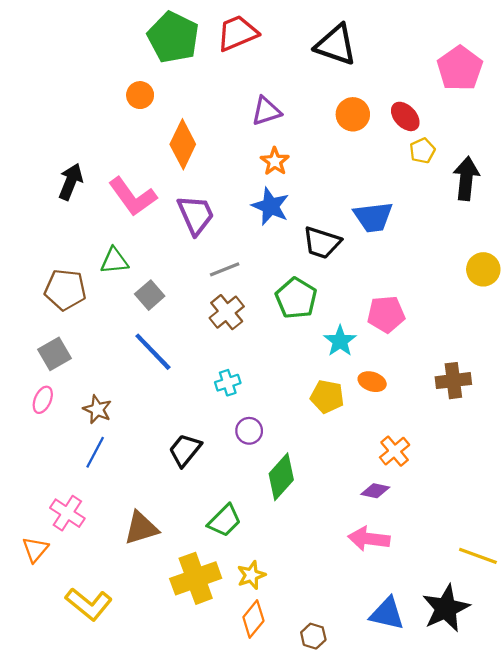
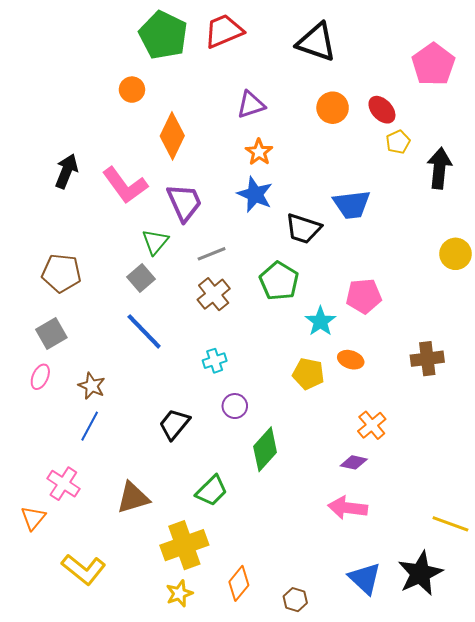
green triangle: (114, 261) -> (155, 242), moved, turned -44
yellow star: (251, 575) -> (179, 593), moved
blue triangle: (387, 614) -> (365, 578), turned 30

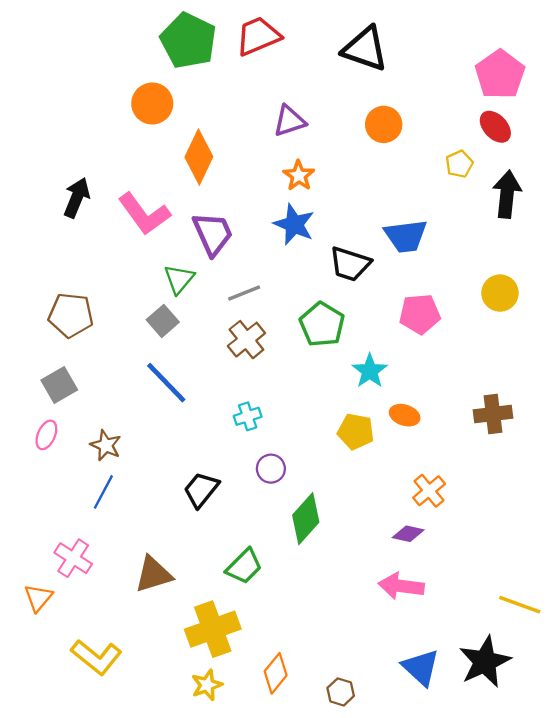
orange circle: (132, 90) -> (152, 103), size x1.4
red ellipse: (382, 110) -> (495, 127), moved
yellow circle: (456, 254) -> (500, 293), moved
pink pentagon: (364, 296) -> (420, 314), moved

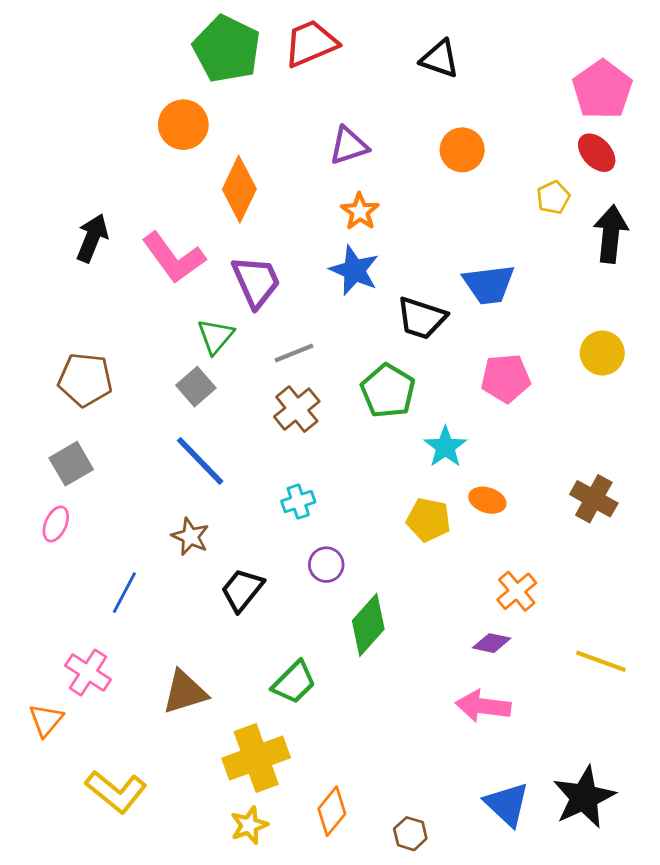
black triangle: (365, 49) -> (440, 59), size x0.7
brown cross: (493, 414) -> (594, 499), turned 36
brown star: (106, 445) -> (190, 537), moved
yellow line: (520, 605) -> (601, 661), moved

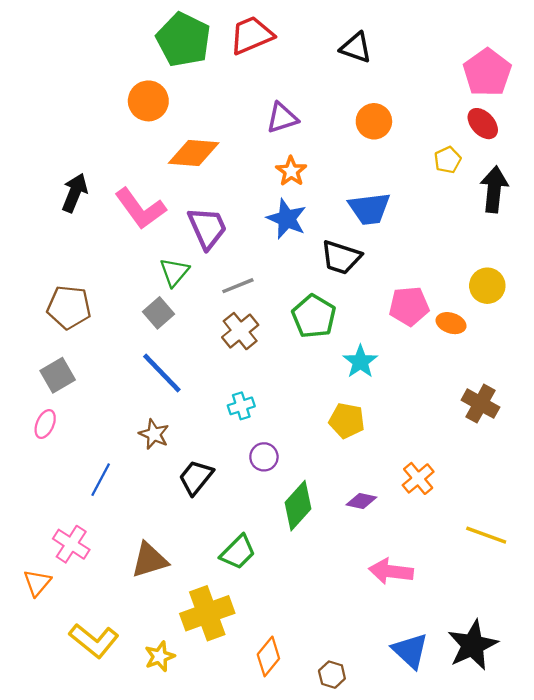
orange diamond: (239, 189) -> (194, 153), turned 69
blue trapezoid: (489, 284) -> (369, 209), moved
orange ellipse: (487, 500) -> (451, 323), moved
purple diamond: (492, 643) -> (361, 501), moved
yellow star: (249, 825) -> (160, 656), moved

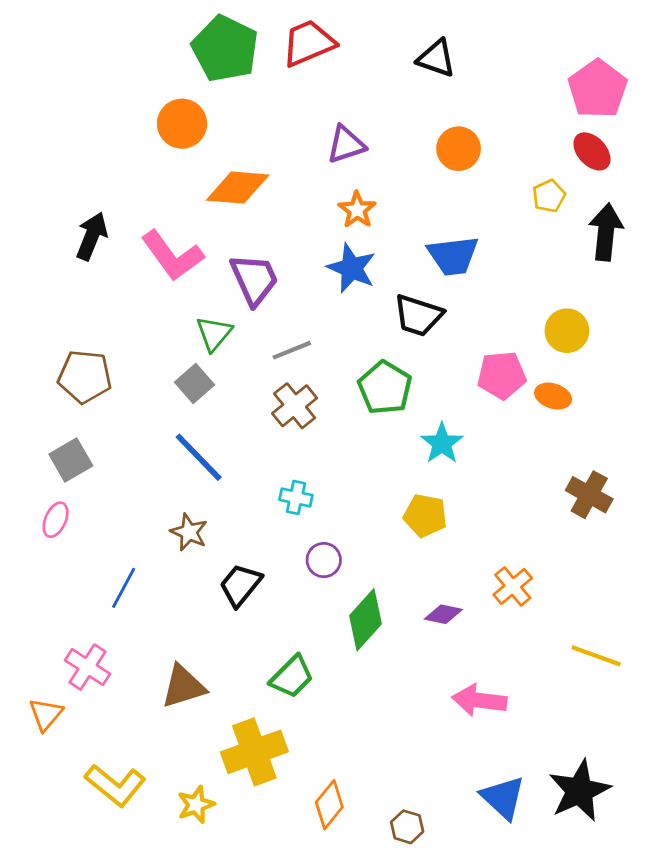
yellow circle: (487, 286) -> (567, 331), moved
cyan cross: (241, 406) -> (296, 497), turned 30

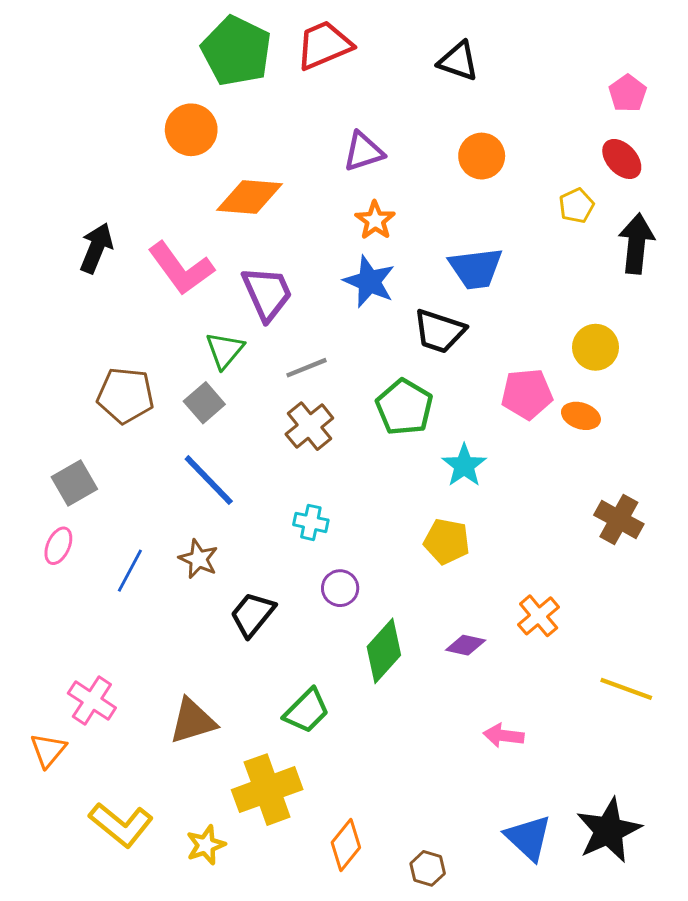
pink pentagon: (598, 89) -> (628, 93), size x0.6
brown pentagon: (85, 377) -> (125, 395), moved
blue line: (124, 588) -> (130, 571), moved
pink arrow: (479, 700) -> (504, 736), size x0.7

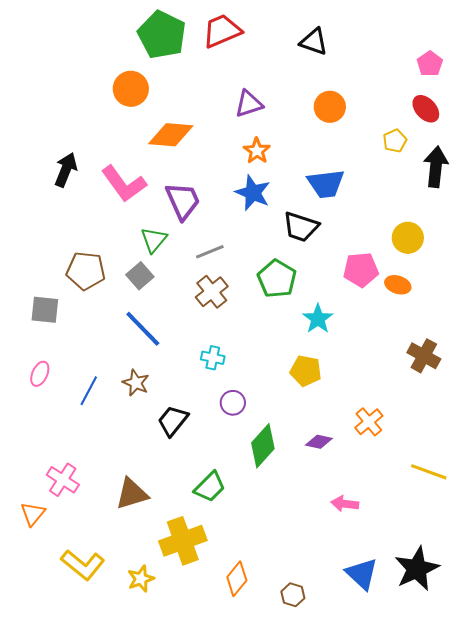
gray square: (74, 483) -> (45, 310), moved, turned 36

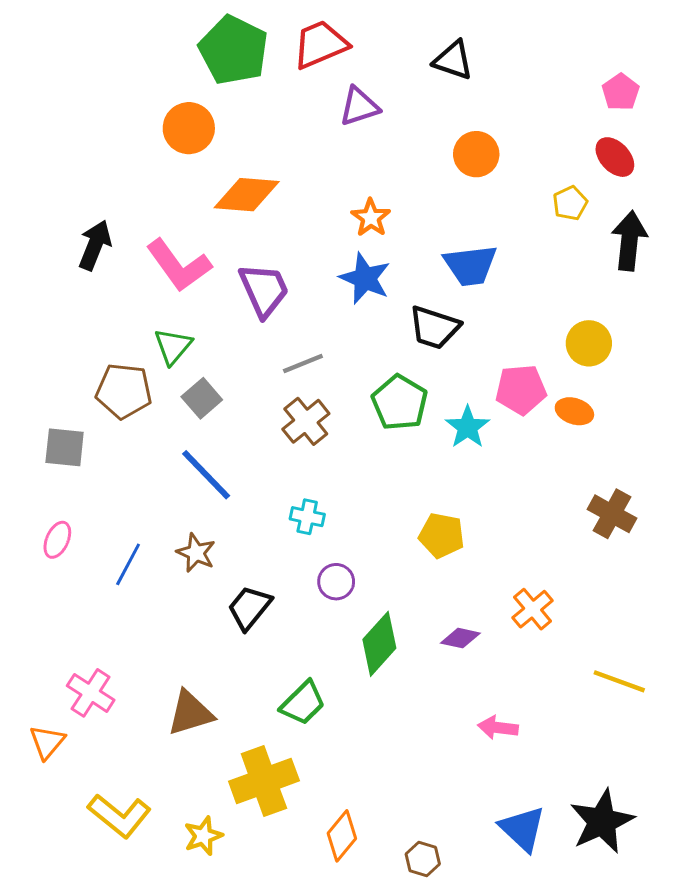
purple triangle: (249, 104) -> (359, 106), moved
green triangle: (154, 240) -> (173, 346), moved
cyan star: (318, 319) -> (468, 427), moved

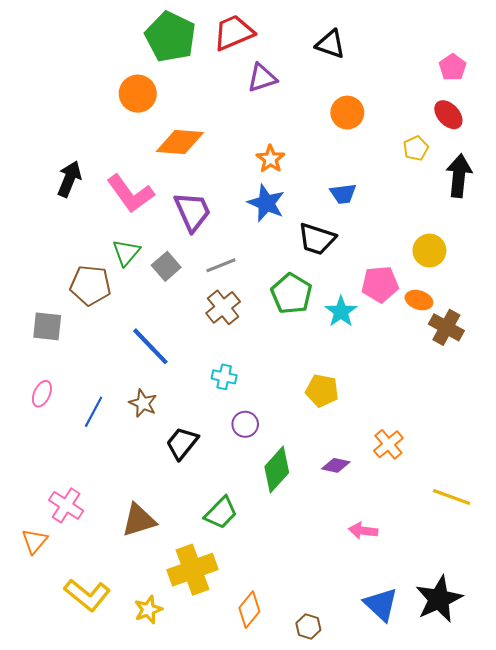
blue trapezoid: (470, 265) -> (343, 194), size x0.7
gray square: (202, 398) -> (166, 266), moved
brown cross: (612, 514) -> (446, 327), moved

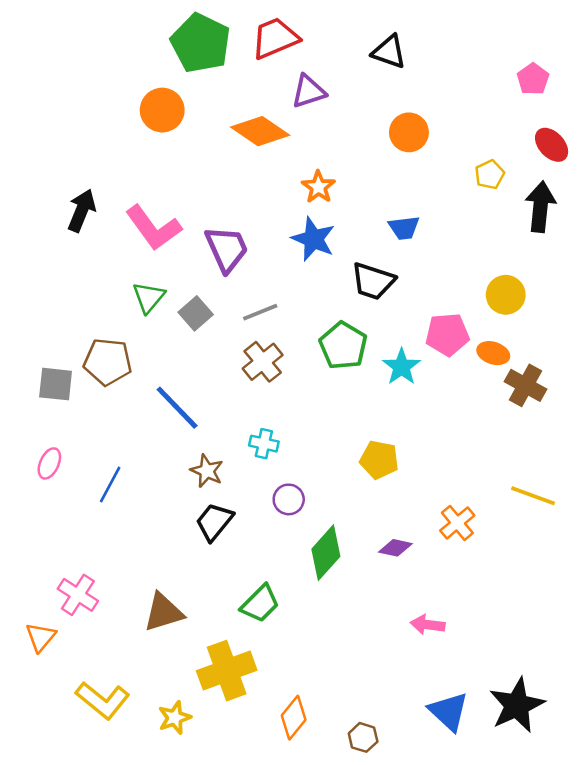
red ellipse: (448, 115) -> (552, 145), moved
orange diamond: (180, 142) -> (260, 131), moved, turned 30
brown pentagon: (90, 285) -> (108, 362), moved
brown star: (143, 403) -> (207, 471), moved
yellow line: (452, 497) -> (533, 496), moved

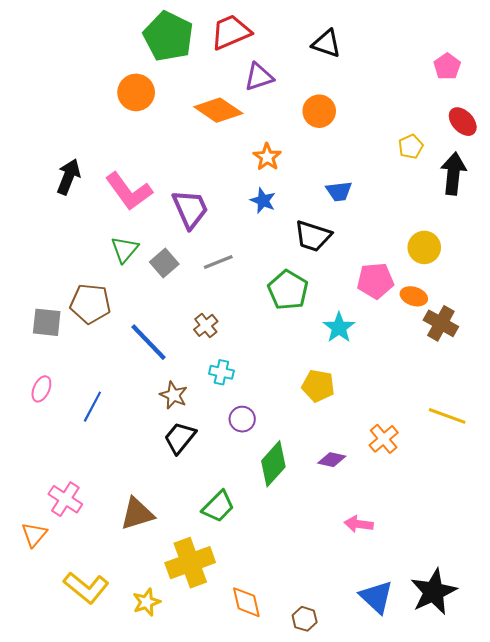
orange circle: (409, 132) -> (319, 111), moved
blue star: (313, 239) -> (263, 201), size x0.7
brown cross: (263, 362) -> (206, 325), moved, size x0.7
cyan star: (402, 367) -> (339, 328), moved
orange diamond: (294, 718) -> (246, 602), turned -52

